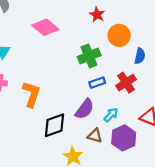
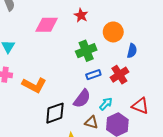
red star: (97, 15) -> (81, 15), moved
pink diamond: (45, 27) -> (47, 25), turned -40
orange L-shape: (31, 94) -> (34, 85), turned 100

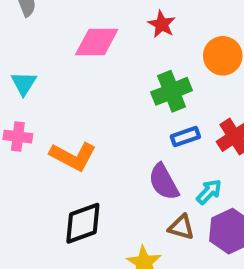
purple semicircle: (82, 99) -> (164, 182), turned 114
black diamond: (55, 113) -> (83, 223), moved

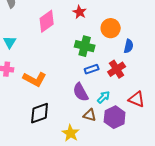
pink diamond: (97, 42) -> (47, 21), turned -35
green cross: (172, 91) -> (85, 46), turned 36

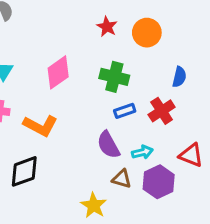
pink diamond: (47, 21) -> (58, 72), moved
orange circle: (111, 28) -> (147, 33), moved
cyan arrow: (104, 97) -> (142, 152), turned 32
black diamond: (40, 113) -> (24, 171), moved

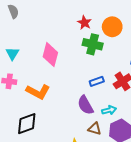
pink diamond: (58, 72) -> (50, 55), turned -40
green cross: (114, 77) -> (93, 44), moved

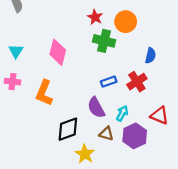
orange L-shape: (38, 92) -> (44, 93), turned 85
cyan arrow: (109, 110) -> (122, 113), turned -48
black diamond: (27, 124) -> (68, 129), moved

